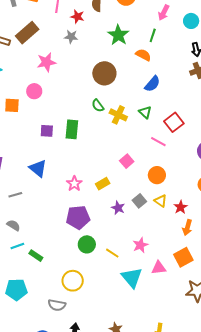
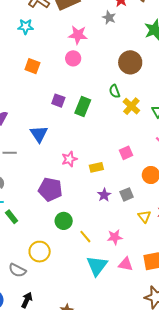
pink circle: (34, 91) -> (73, 58), moved
yellow triangle: (161, 201) -> (144, 216), moved
purple pentagon: (78, 217) -> (50, 189), moved

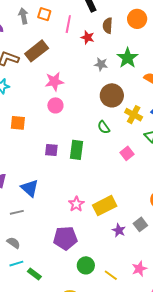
gray star: (109, 18) -> (101, 64), moved
yellow cross: (131, 106) -> (134, 115), moved
blue triangle: (39, 134) -> (30, 188), moved
pink square: (126, 153) -> (127, 153), moved
yellow rectangle: (96, 167) -> (105, 206), size x1.6

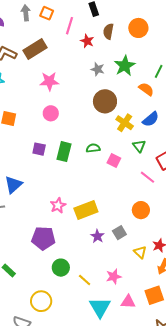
pink circle: (55, 105) -> (51, 113), moved
green semicircle: (104, 127) -> (93, 148), moved, turned 112
pink square: (127, 153) -> (114, 161), turned -32
blue triangle: (30, 188) -> (13, 185), turned 30

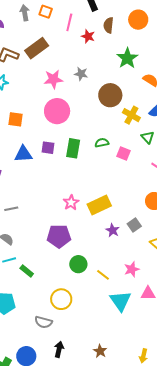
gray star: (98, 69) -> (81, 74), moved
pink circle: (51, 113) -> (57, 111), size x1.6
blue triangle: (13, 185) -> (23, 154), moved, turned 42

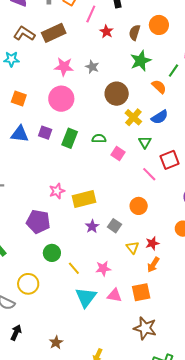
brown semicircle: (108, 25) -> (135, 33), moved
gray square: (134, 225) -> (114, 226), turned -32

